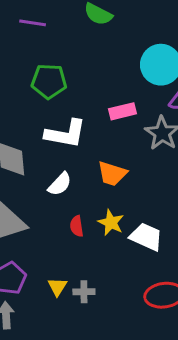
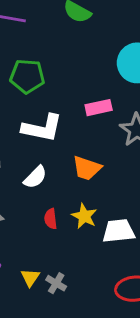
white trapezoid: (146, 237) -> (119, 231), turned -32
gray cross: (84, 292) -> (56, 283), turned 30

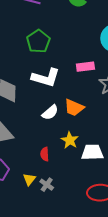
green pentagon: (27, 76) -> (38, 41), turned 30
white semicircle: (35, 177) -> (50, 112), moved
red semicircle: (51, 219) -> (45, 154), moved

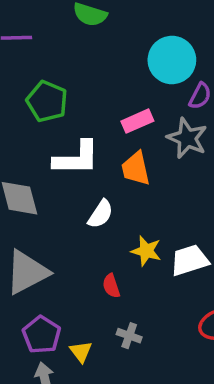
orange trapezoid: (74, 108) -> (136, 169), moved, turned 70
yellow triangle: (29, 179) -> (81, 352), moved

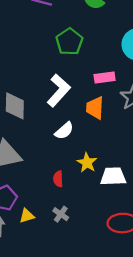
green pentagon: (47, 101) -> (69, 42), moved
white L-shape: (76, 158) -> (59, 90), turned -64
yellow triangle: (81, 352) -> (27, 216), turned 35

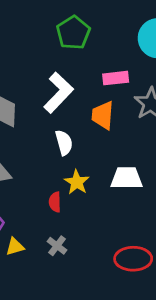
white semicircle: (64, 131) -> (64, 143), turned -66
yellow star: (87, 163) -> (77, 182), moved
white trapezoid: (113, 176) -> (127, 178), moved

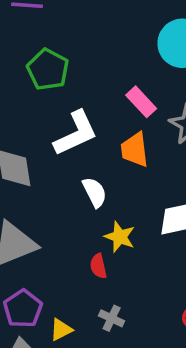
green pentagon: (73, 33) -> (48, 69), moved
pink rectangle: (116, 78) -> (141, 102), turned 65
white L-shape: (58, 93) -> (76, 133), turned 33

